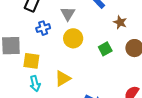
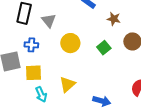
gray triangle: (68, 14) -> (49, 21), moved
blue cross: (43, 28) -> (31, 45), moved, turned 32

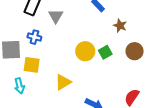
yellow circle: (70, 43) -> (85, 51), moved
cyan arrow: (41, 94) -> (19, 86), moved

